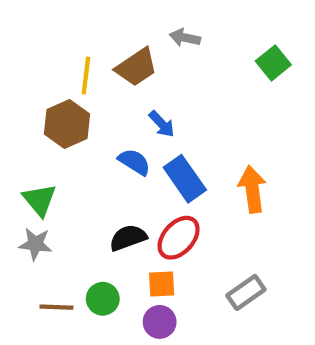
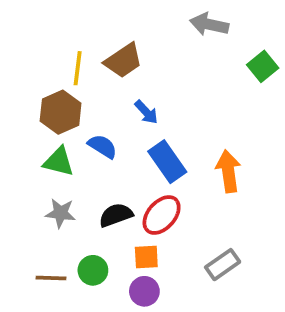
gray arrow: (185, 38) -> (209, 24), moved, size x1.4
green square: (273, 63) -> (263, 66), moved
blue semicircle: (134, 162) -> (102, 146), moved
green triangle: (40, 200) -> (59, 162), moved, turned -36
gray star: (35, 244) -> (61, 213), moved

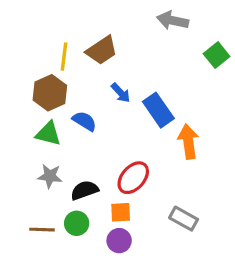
blue rectangle: (167, 162) -> (158, 110), moved
black semicircle: (116, 215) -> (84, 190), moved
gray rectangle: (223, 265) -> (184, 219), turned 64

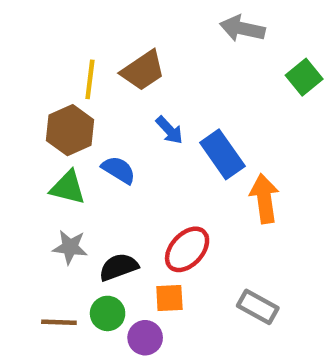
purple circle: (119, 241) -> (145, 338), moved

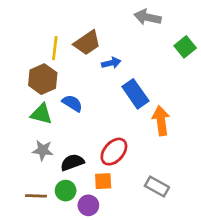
blue arrow: (169, 130) -> (111, 63), moved, turned -60

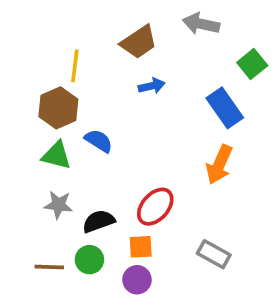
brown trapezoid: (87, 43) -> (139, 42), moved
blue rectangle: (135, 94) -> (225, 108), moved
orange arrow: (161, 121) -> (219, 165), turned -148
purple circle: (88, 205) -> (137, 280), moved

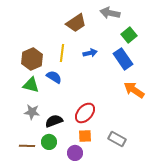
green square: (252, 64) -> (129, 35), moved
yellow line: (75, 66) -> (62, 53), moved
blue arrow: (152, 86) -> (90, 53), moved
orange arrow: (219, 165) -> (134, 90), moved, turned 100
orange square: (141, 247) -> (85, 136), moved

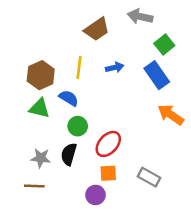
gray star: (32, 112) -> (41, 158), moved
black semicircle: (54, 121) -> (69, 154), turned -54
green circle: (49, 142) -> (78, 126), moved

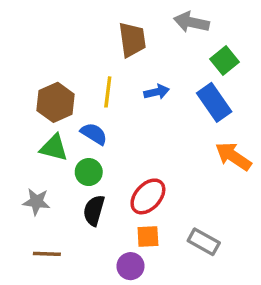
brown trapezoid: (97, 29) -> (132, 40), turned -64
green circle: (78, 126) -> (89, 172), moved
gray star: (41, 158) -> (36, 202), moved

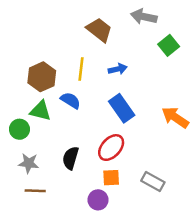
brown trapezoid: (132, 40) -> (99, 30), turned -44
blue rectangle: (214, 102) -> (122, 108), moved
green circle: (89, 172) -> (19, 129), moved
gray star: (36, 202) -> (29, 163), moved

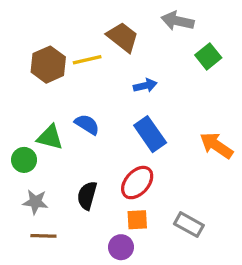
yellow line: (81, 69) -> (87, 60), moved, turned 70
brown hexagon: (42, 77) -> (48, 65), moved

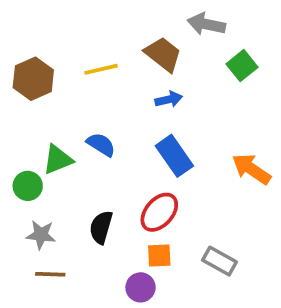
brown trapezoid: (123, 37) -> (163, 54), moved
brown hexagon: (48, 65) -> (33, 79), moved
green triangle: (50, 137) -> (58, 160), turned -36

